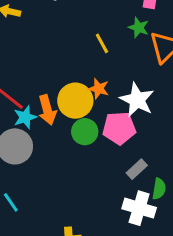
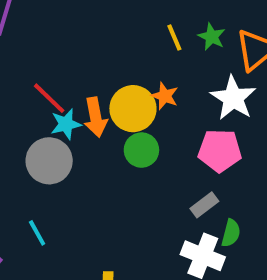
green star: (139, 28) -> (212, 37), moved
white star: (137, 100) -> (233, 98), moved
pink pentagon: (119, 128) -> (220, 151), moved

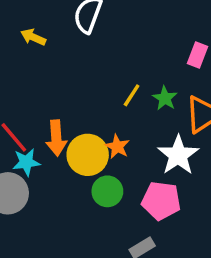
yellow line: (174, 37) -> (132, 95), turned 50
orange arrow: (95, 117) -> (56, 138), moved
green circle: (141, 150) -> (107, 191), moved

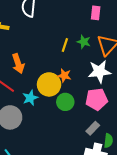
orange arrow: (56, 138) -> (18, 64), moved
white star: (178, 155) -> (99, 71), turned -30
cyan star: (26, 162) -> (30, 98), moved

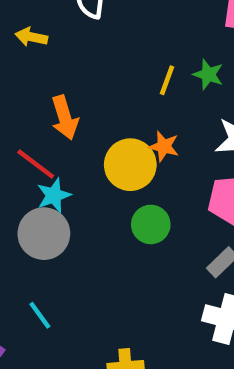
cyan star: (30, 98) -> (54, 195), moved
green circle: (65, 102) -> (151, 224), moved

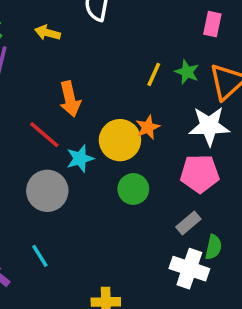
orange star: (164, 146) -> (148, 127), turned 30
cyan star: (54, 195) -> (80, 159), moved

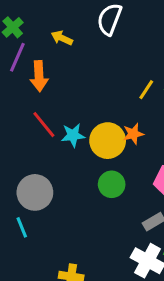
orange arrow: (70, 99) -> (39, 76), moved
cyan star: (80, 159) -> (73, 135), moved
gray circle: (47, 191) -> (35, 192), moved

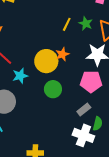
cyan star: (73, 135) -> (20, 76), moved

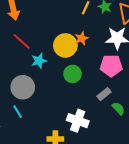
green semicircle: (98, 124) -> (118, 108), turned -56
white cross: (83, 135) -> (78, 121), moved

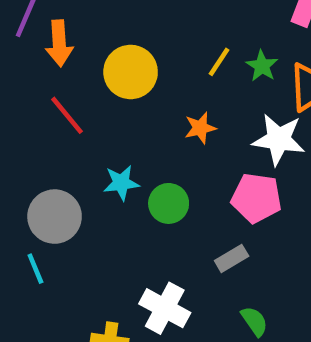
yellow circle: (65, 45) -> (131, 72), moved
cyan star: (39, 61) -> (121, 183), moved
green semicircle: (118, 108) -> (254, 321), moved

